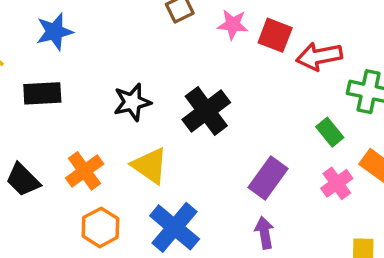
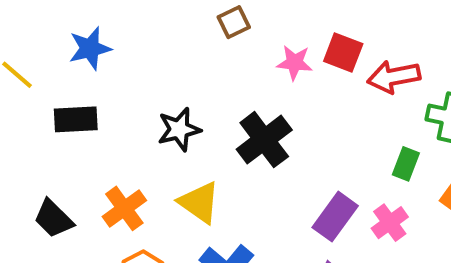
pink star: (233, 25) -> (295, 63), moved
green rectangle: (330, 132) -> (406, 164), turned 60
pink cross: (337, 183) -> (390, 223), moved

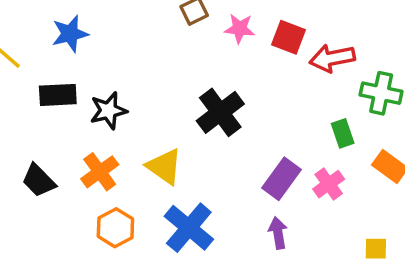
pink star: (295, 63) -> (240, 29), moved
black star: (179, 129) -> (108, 111), moved
green rectangle: (406, 164) -> (343, 133), turned -40

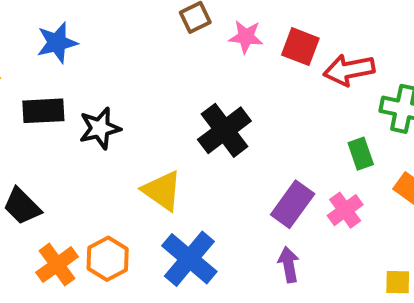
orange cross: (100, 172) -> (57, 265), moved

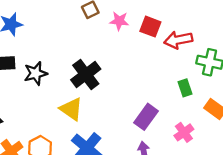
black cross: (224, 130) -> (86, 74), moved
pink cross: (345, 210) -> (184, 132), moved

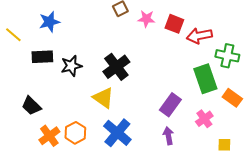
green rectangle: (185, 88) -> (205, 79), size x1.8

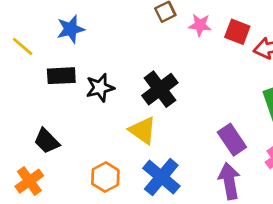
purple rectangle: (170, 105) -> (232, 140), turned -70
orange cross: (49, 136) -> (29, 181), moved
purple arrow: (168, 136) -> (229, 181), size x1.5

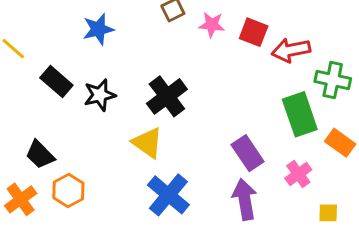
blue star: (71, 29) -> (98, 29), moved
black rectangle: (61, 76) -> (56, 81), turned 44
orange hexagon: (105, 177) -> (68, 190), moved

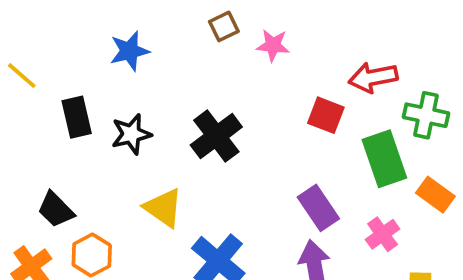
red square: (254, 32) -> (326, 115), moved
black rectangle: (56, 81) -> (77, 117), turned 36
yellow triangle: (148, 143) -> (163, 208), moved

